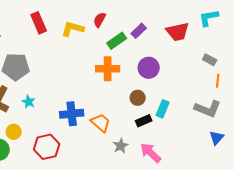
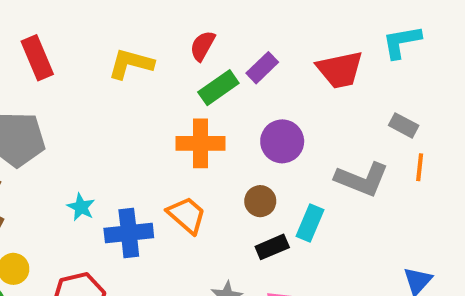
red semicircle: (100, 20) -> (203, 46), moved
red rectangle: (39, 23) -> (37, 58), moved
cyan star: (29, 102) -> (81, 207), moved
gray L-shape: (208, 109) -> (362, 179), moved
orange trapezoid: (101, 123) -> (187, 215), moved

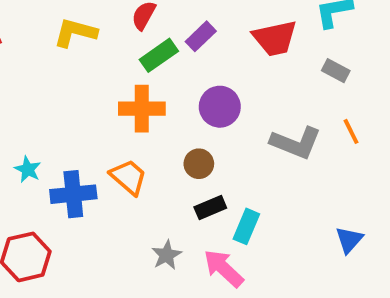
gray rectangle: (404, 125) -> (336, 71), moved
orange line: (420, 167) -> (351, 131), turned -32
cyan rectangle: (310, 223) -> (246, 226), moved

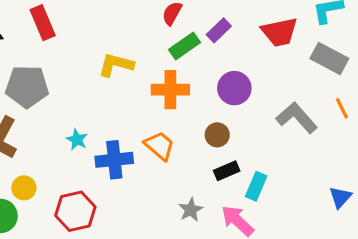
yellow L-shape: (75, 33) -> (116, 65), moved
gray rectangle: (336, 71) -> (329, 58), size x1.6
gray L-shape: (296, 143) -> (297, 118), turned -153

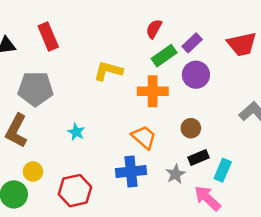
purple circle: (234, 88) -> (196, 75), moved
blue cross: (114, 160) -> (131, 172), moved
gray star: (191, 210) -> (176, 174), moved

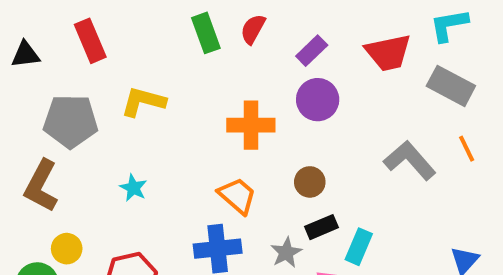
green rectangle: (164, 56) -> (206, 33), moved, turned -75
yellow L-shape: (108, 71) -> (143, 102), moved

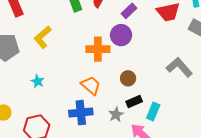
purple circle: (318, 100) -> (121, 35), moved
yellow L-shape: (143, 102) -> (43, 37), turned -55

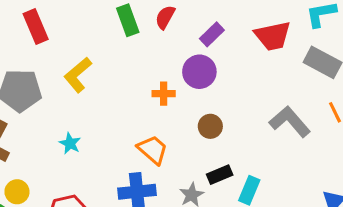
orange cross: (98, 49) -> (164, 94), size x0.6
brown circle: (128, 78) -> (210, 126), moved

